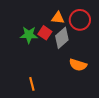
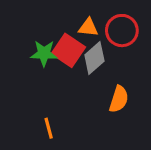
red square: (45, 33) -> (68, 50), size x1.5
orange semicircle: (78, 65) -> (119, 99), turned -90

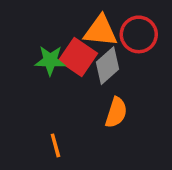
orange triangle: (88, 27) -> (101, 31), size x1.5
orange semicircle: (119, 99) -> (116, 112), moved

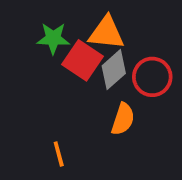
red circle: (139, 34) -> (152, 77), moved
green star: (50, 60) -> (53, 38), moved

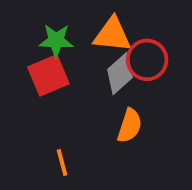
red square: (83, 60) -> (48, 75), moved, turned 33
red circle: (152, 77) -> (147, 60), moved

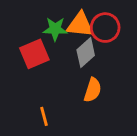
green star: (56, 41) -> (55, 29), moved
red circle: (147, 60) -> (105, 28), moved

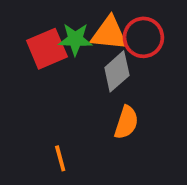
red square: (34, 54) -> (47, 49), moved

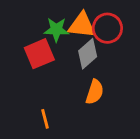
red square: (47, 49) -> (39, 54), moved

